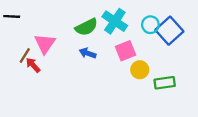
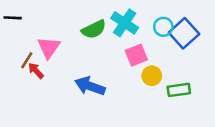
blue arrow: (88, 53) -> (90, 86), moved, size x1.6

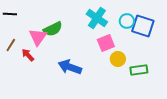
green semicircle: (94, 29) -> (53, 29), moved
blue square: (184, 33) -> (143, 26), turned -30
brown line: (27, 60) -> (11, 45), moved

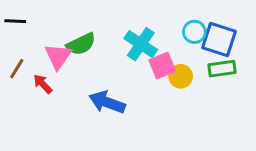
cyan cross: (97, 18) -> (141, 44), moved
yellow circle: (118, 59) -> (181, 76), moved
green rectangle: (139, 70) -> (222, 69), moved

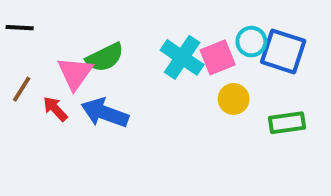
pink square: (162, 66) -> (218, 57), moved
green rectangle: (222, 69) -> (287, 123), moved
blue arrow: (107, 102) -> (105, 113), moved

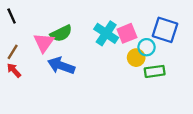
black line: (20, 28) -> (12, 16), turned 63
cyan circle: (251, 42) -> (147, 47), moved
red arrow: (55, 109) -> (14, 70), moved
green rectangle: (287, 123) -> (155, 71), moved

